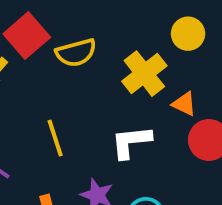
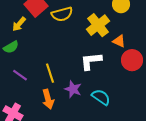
yellow line: (55, 138) -> (50, 73), moved

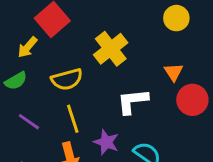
yellow semicircle: (62, 14) -> (67, 79), moved
yellow cross: (98, 25) -> (111, 49), moved
orange triangle: (119, 41) -> (173, 72), turned 32

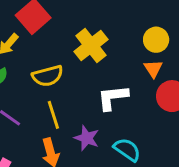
yellow circle: (176, 18) -> (156, 40), moved

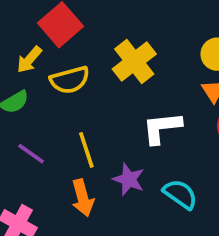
yellow semicircle: (48, 76) -> (70, 80), moved

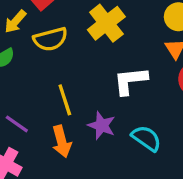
purple line: (31, 154) -> (17, 124), moved

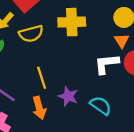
yellow cross: (106, 23) -> (72, 22), turned 36
white L-shape: (130, 81) -> (106, 64), moved

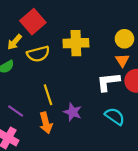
cyan semicircle: (101, 106) -> (115, 116), moved

